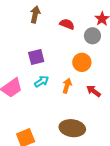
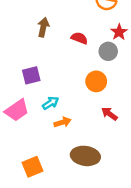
purple square: (36, 57) -> (31, 75), moved
orange arrow: (67, 86) -> (63, 122), moved, turned 56

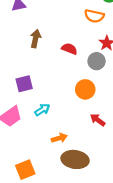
orange arrow: (63, 122) -> (59, 138), moved

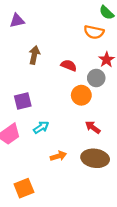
orange circle: (85, 89) -> (81, 95), moved
red arrow: (98, 120) -> (93, 127), moved
brown ellipse: (75, 159) -> (95, 158), moved

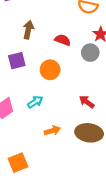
orange circle: (81, 95) -> (50, 70), moved
purple square: (23, 101) -> (17, 61), moved

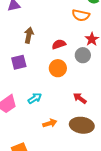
red semicircle: (63, 40) -> (59, 44), turned -40
orange circle: (50, 70) -> (58, 68), moved

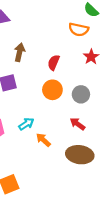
red semicircle: (59, 44) -> (54, 62), turned -48
gray circle: (83, 55) -> (81, 94), moved
orange arrow: (50, 123) -> (43, 140), moved, turned -120

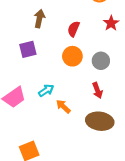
red arrow: (78, 124) -> (97, 90), turned -147

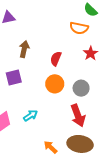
red arrow: (97, 90) -> (78, 116), size x1.5
orange arrow: (63, 106) -> (51, 147), moved

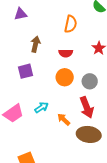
orange semicircle: (79, 28) -> (71, 24), moved, turned -90
red semicircle: (56, 59) -> (66, 53), turned -112
orange arrow: (51, 147) -> (64, 119), moved

